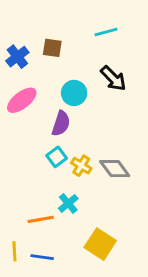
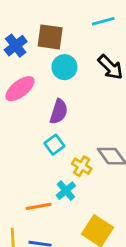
brown square: (52, 48) -> (50, 37), size x1.4
cyan circle: (74, 93) -> (64, 67), moved
yellow cross: (81, 166) -> (82, 166), moved

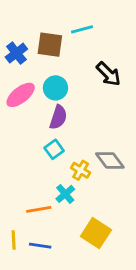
cyan line: (103, 21) -> (82, 29), moved
cyan circle: (64, 67) -> (55, 88), moved

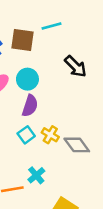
yellow cross: (81, 170) -> (50, 135), moved

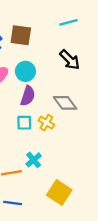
cyan line: (52, 26) -> (69, 22), moved
cyan square: (26, 135) -> (24, 123), turned 35
gray diamond: (77, 145) -> (65, 103), moved

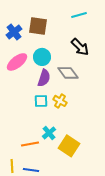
gray diamond: (65, 103) -> (68, 73), moved
yellow square: (59, 193) -> (69, 146), moved

